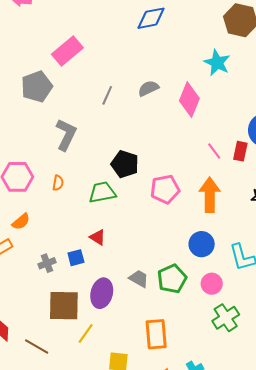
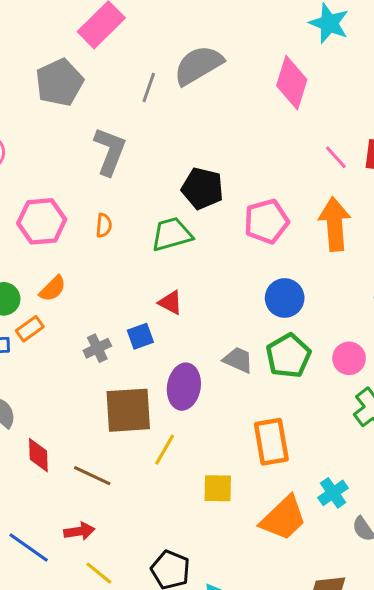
gray semicircle: (148, 88) -> (198, 65), moved, size x1.6
gray line: (107, 95) -> (149, 87), moved
blue circle: (202, 244) -> (285, 298), moved

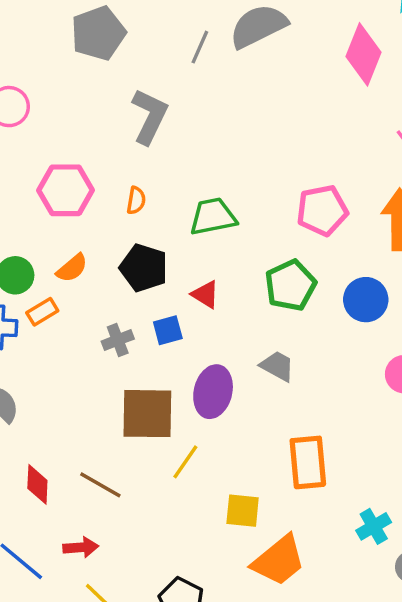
black pentagon: (202, 188) -> (144, 268), moved
blue circle: (285, 298) -> (366, 300), moved
green pentagon: (288, 356) -> (290, 285), moved
red diamond: (38, 455) -> (37, 484), moved
orange trapezoid: (283, 518) -> (279, 560), moved

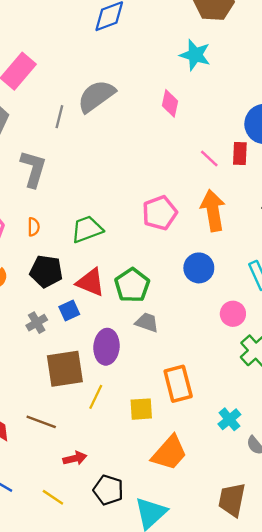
pink diamond: (364, 54) -> (170, 103), size x0.7
green pentagon: (290, 285) -> (132, 285), moved
red triangle: (205, 294) -> (91, 282), size x1.5
yellow square: (243, 511) -> (141, 409), moved
red arrow: (81, 547) -> (75, 458), moved

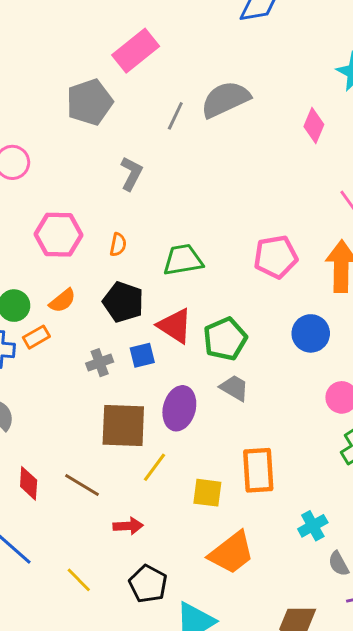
gray L-shape: (33, 169) -> (131, 174), size x0.7
red arrow: (75, 458) -> (128, 526), moved

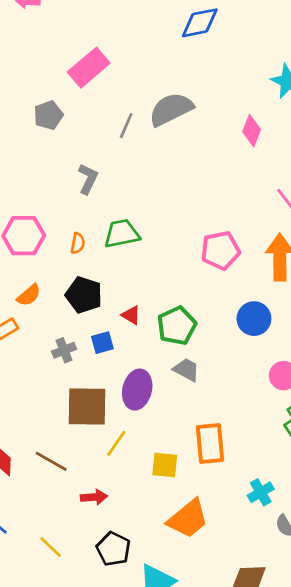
gray pentagon: (90, 102) -> (48, 115), size x0.7
green trapezoid: (183, 260) -> (122, 234), moved
red triangle: (175, 326) -> (131, 315), size x0.6

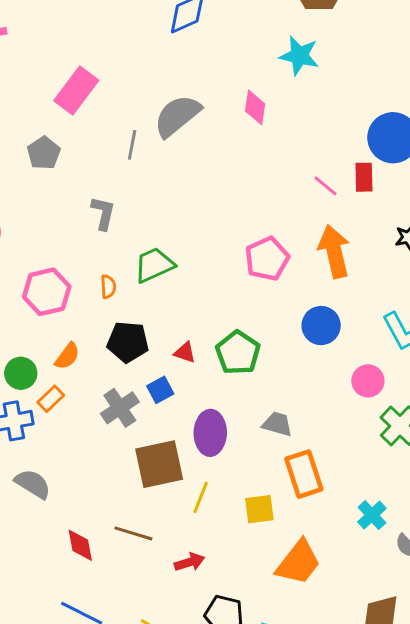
pink diamond: (252, 131) -> (255, 107), moved
gray cross: (64, 350) -> (120, 408), size x1.4
gray trapezoid: (186, 370) -> (277, 424), moved

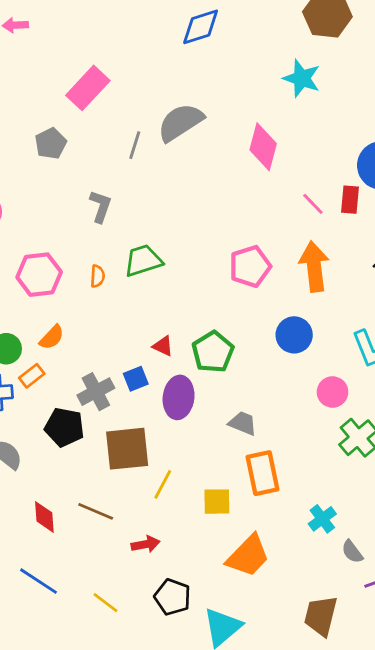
pink diamond: (255, 107) -> (263, 147), moved, size x1.4
black pentagon: (128, 342) -> (64, 427), moved
purple ellipse: (210, 433) -> (179, 397), moved

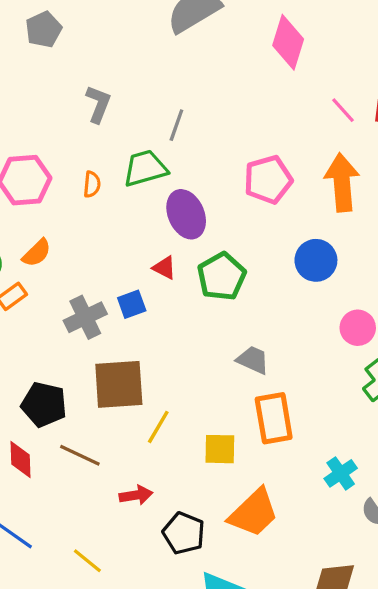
gray line: (135, 145) -> (176, 125), moved
purple ellipse: (179, 397) -> (186, 214), moved, turned -33
black pentagon: (64, 427) -> (44, 404), moved
black pentagon: (172, 597) -> (184, 533), moved

